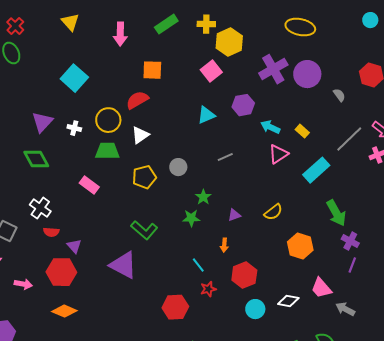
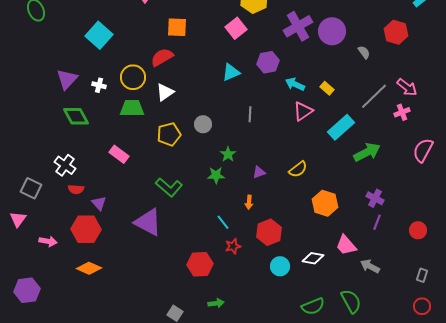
gray line: (225, 157) -> (250, 114), turned -63
green diamond: (36, 159) -> (76, 116), moved
pink rectangle: (89, 185) -> (119, 154), moved
green arrow: (336, 213) -> (367, 152), moved, turned -88

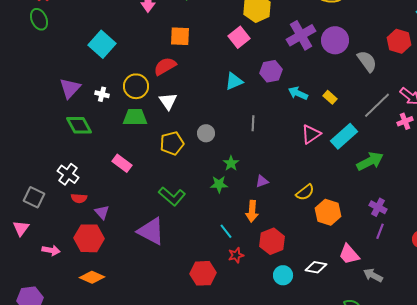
gray semicircle: (364, 52) -> (367, 61), size x1.6
white triangle: (165, 92) -> (168, 101), turned -30
pink triangle: (303, 111) -> (311, 134), moved
yellow semicircle: (298, 169) -> (305, 192), moved
orange arrow: (249, 202) -> (252, 211), size x1.5

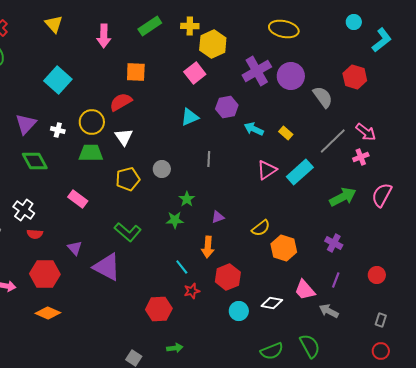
green arrow: (370, 161) -> (343, 197), moved
purple triangle: (102, 212) -> (75, 248), moved
purple line: (380, 231) -> (336, 280), moved

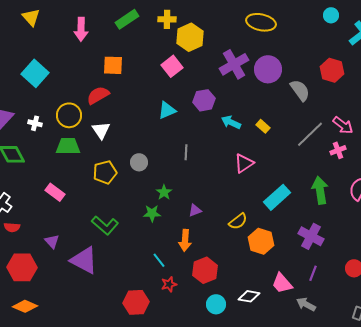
cyan rectangle: (300, 172) -> (277, 197), moved
green arrow: (343, 197) -> (320, 190), turned -72
purple cross: (334, 243) -> (311, 236), size x1.4

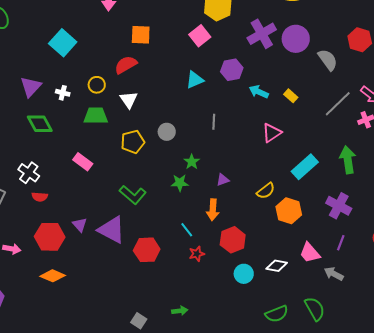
yellow circle: (69, 115) -> (97, 85), size x0.7
purple triangle: (52, 241) -> (80, 225), moved
red hexagon: (136, 302) -> (147, 250), moved

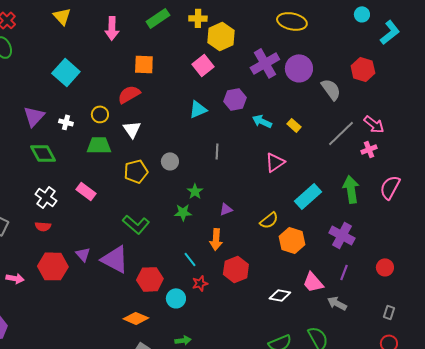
white cross: (29, 173) -> (46, 197), moved
cyan circle: (244, 274) -> (176, 298), moved
orange diamond: (53, 276) -> (136, 318), moved

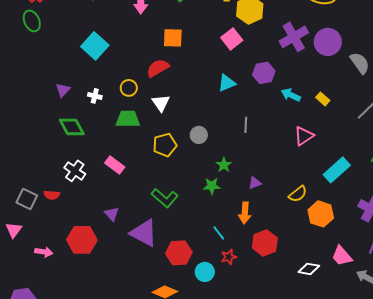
purple triangle: (34, 116) -> (63, 90), size x0.7
red semicircle: (43, 226) -> (52, 195), moved
purple triangle: (83, 254) -> (112, 214), moved

